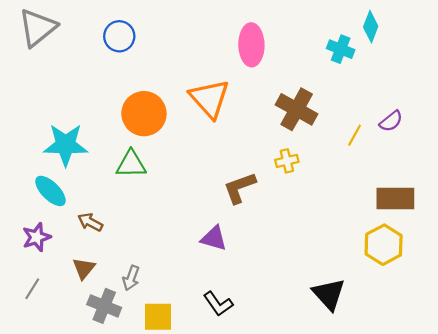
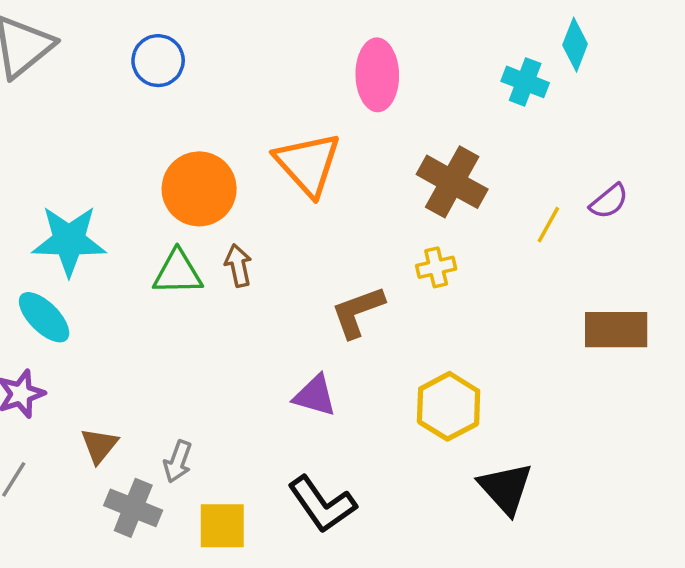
brown arrow: (90, 222) -> (238, 266), moved, turned 50
yellow hexagon: (384, 245) -> (449, 406), moved
black L-shape: (218, 304) -> (322, 504), size x1.4

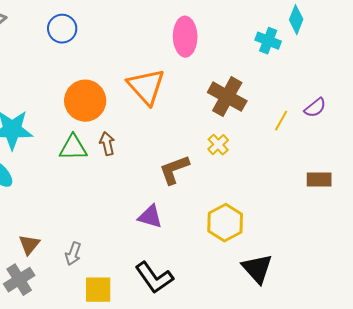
yellow cross: (436, 267) -> (218, 145), turned -30
brown rectangle: (616, 330) -> (319, 180), size x0.7
gray cross: (133, 508) -> (19, 280), moved, turned 36

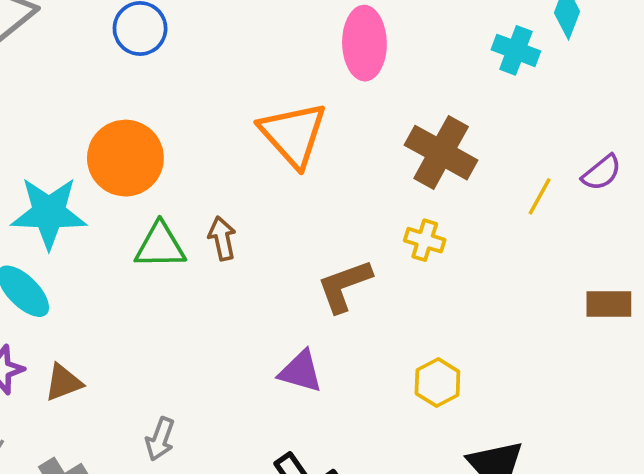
orange circle: (85, 101) -> (125, 158), moved
yellow cross: (218, 145) -> (425, 240), turned -30
yellow hexagon: (225, 223) -> (437, 382), size x0.7
brown triangle: (29, 245) -> (63, 382), moved, turned 30

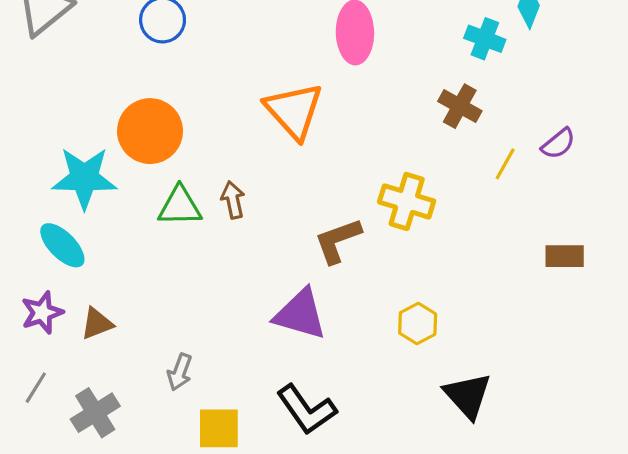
brown cross: (441, 153) -> (460, 106), moved, size x0.7
yellow cross: (425, 240) -> (407, 201), size x1.6
purple triangle: (301, 372) -> (300, 314), size x1.4

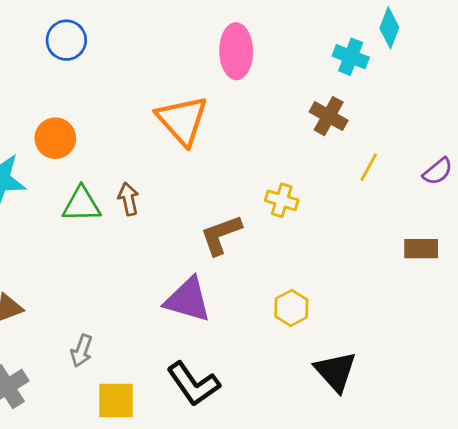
orange circle: (150, 131) -> (55, 138), size x0.7
purple semicircle: (558, 144) -> (438, 171), moved
yellow cross: (407, 201) -> (282, 200), size x0.7

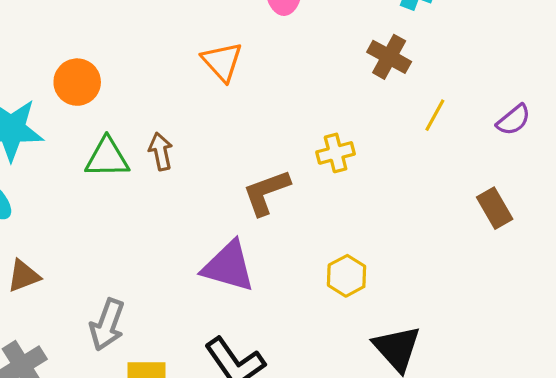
orange triangle: (182, 120) -> (222, 62), size x0.7
yellow cross: (282, 200) -> (336, 153), turned -32
brown rectangle: (421, 249) -> (495, 208), turned 60
gray arrow: (82, 351) -> (107, 325), size x1.4

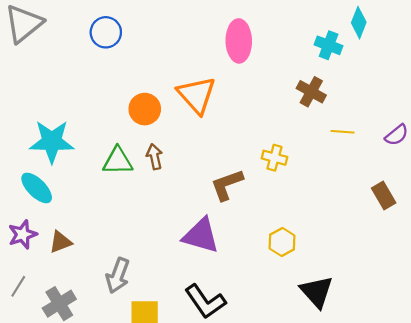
orange triangle: (222, 62) -> (197, 95), size x1.4
orange circle: (77, 82) -> (145, 109), moved
yellow line: (435, 115) -> (343, 132), turned 65
yellow cross: (336, 153) -> (274, 158), turned 30

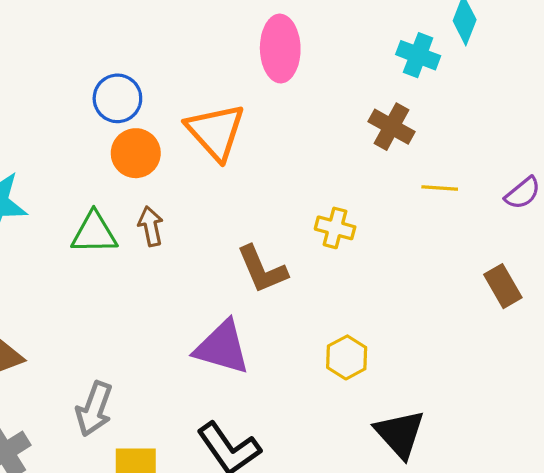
blue circle: (106, 32) -> (117, 98), moved
brown L-shape: (227, 185) -> (262, 269), turned -93

